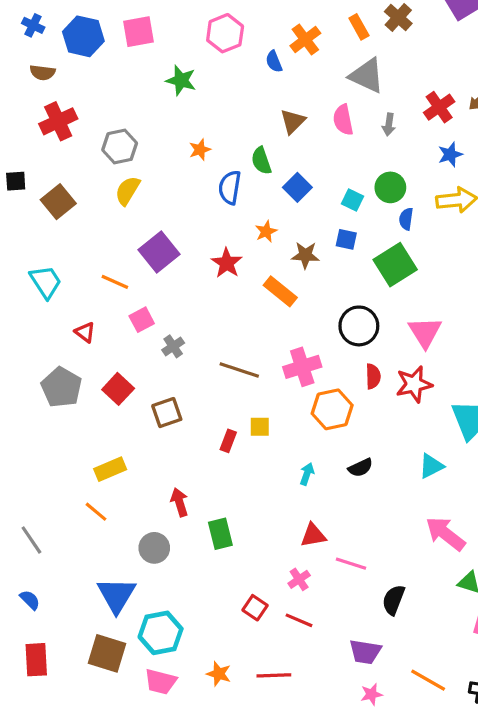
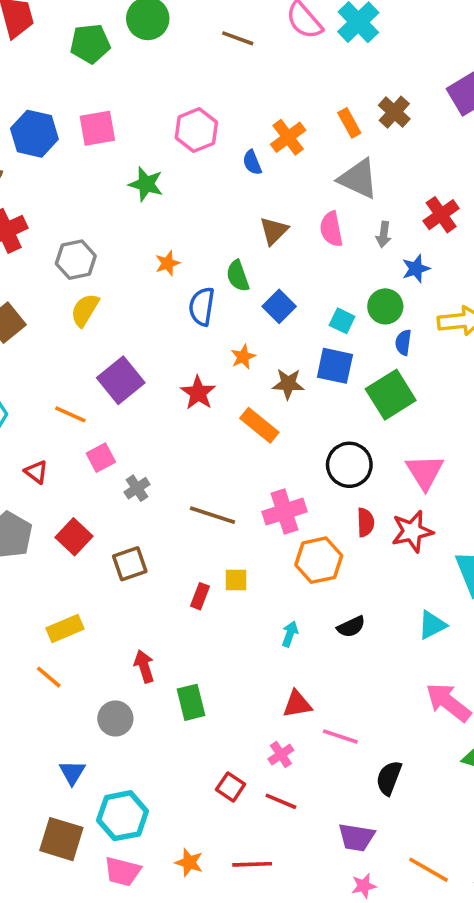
blue star: (450, 154) -> (416, 269), moved
blue square: (346, 239) -> (335, 366), size x1.5
blue triangle: (116, 595) -> (72, 772), size x0.6

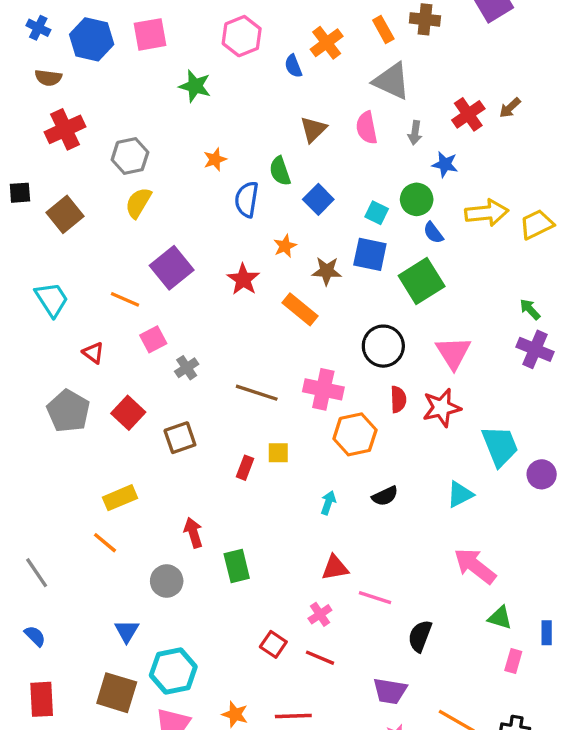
brown cross: (394, 112) -> (425, 19), turned -36
blue star: (416, 269) -> (445, 164), turned 30
blue semicircle: (403, 342) -> (433, 233), turned -45
pink cross: (285, 512) -> (323, 389), turned 30

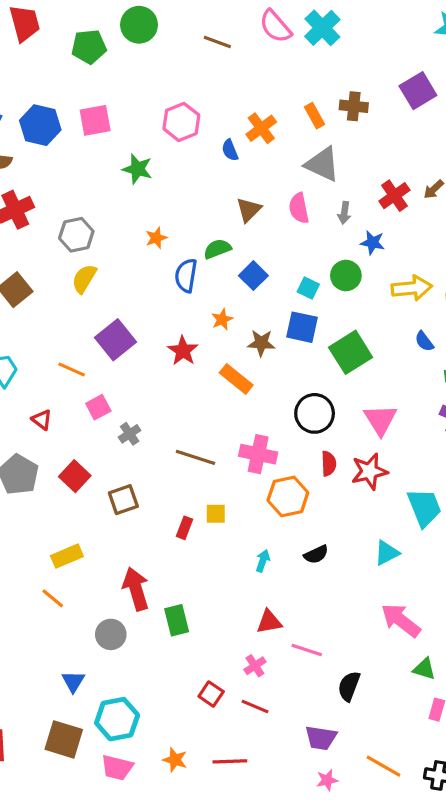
green semicircle: (280, 171) -> (217, 249), turned 88
blue semicircle: (433, 233) -> (424, 341), moved
red arrow: (193, 533) -> (136, 589), size x1.5

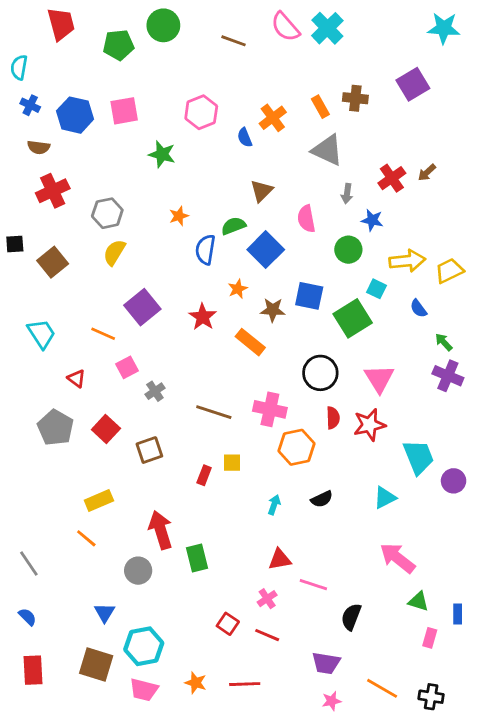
pink semicircle: (299, 208) -> (306, 219), moved
blue square: (253, 276) -> (266, 250), size x1.4
cyan square: (308, 288) -> (376, 289), moved

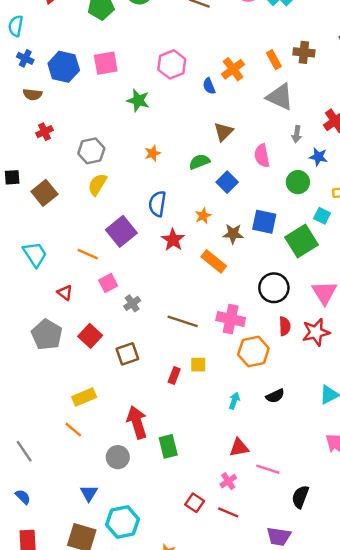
red cross: (53, 191) -> (44, 132), size x0.6
blue semicircle: (205, 250) -> (157, 204), moved
blue square: (266, 250) -> (227, 182), size x0.7

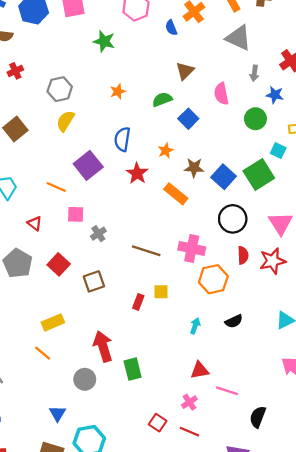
blue square: (264, 222) -> (224, 177), moved, turned 30
pink square: (108, 283) -> (76, 214), turned 30

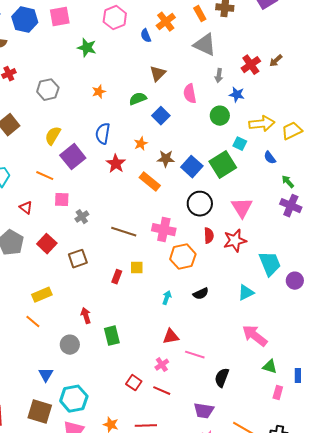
yellow semicircle: (65, 121) -> (53, 136), moved
red arrow: (103, 346) -> (86, 316), size x0.6

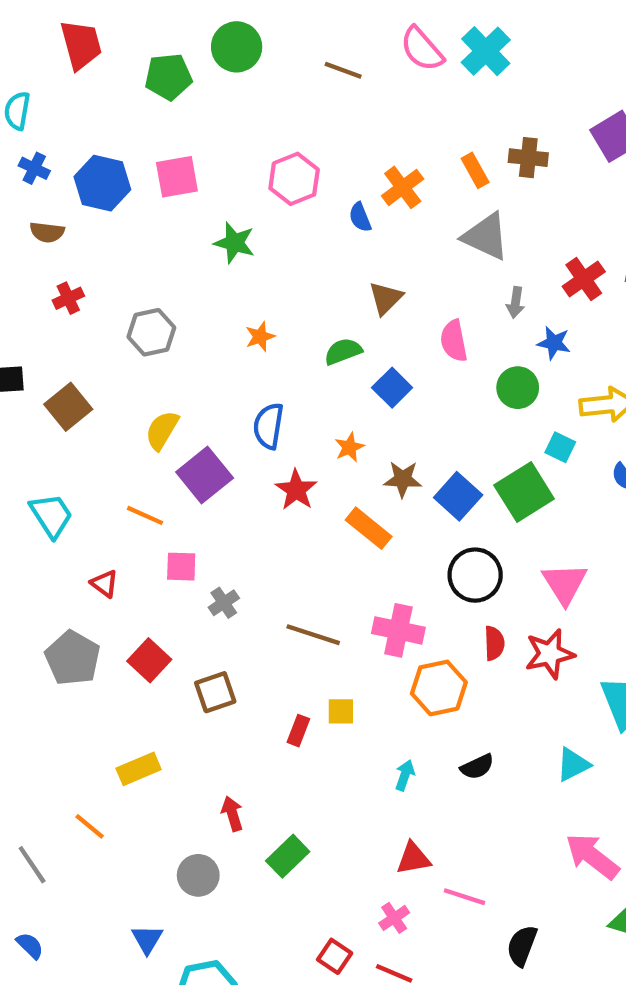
orange line: (33, 322) -> (90, 826), moved
green rectangle: (112, 336) -> (288, 856), turned 60

